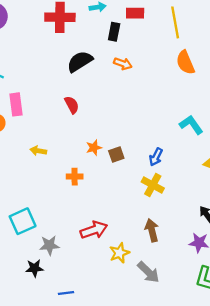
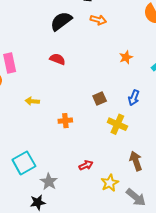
red semicircle: (72, 105) -> (57, 59), turned -35
orange star: (94, 148) -> (126, 57), moved
yellow cross: (153, 185) -> (117, 124), moved
red arrow: (94, 230) -> (86, 165), size x0.6
gray star: (49, 245) -> (49, 182), turned -30

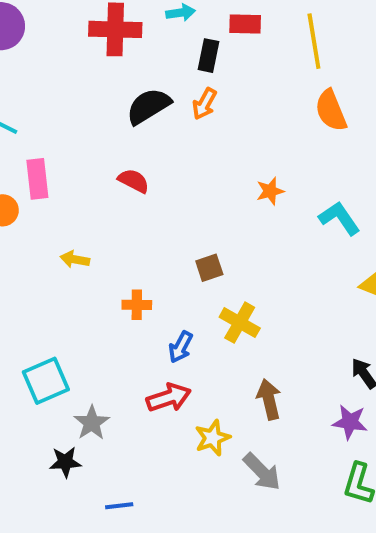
orange arrow: (98, 20) -> (204, 104), moved, turned 98
blue arrow: (134, 98) -> (181, 347), moved
red arrow: (86, 165) -> (169, 398), size x1.5

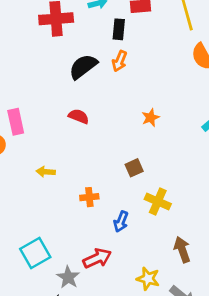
orange star: (270, 191) -> (150, 118), moved
red arrow: (169, 398) -> (97, 258), moved
yellow star: (212, 438) -> (148, 279), turned -30

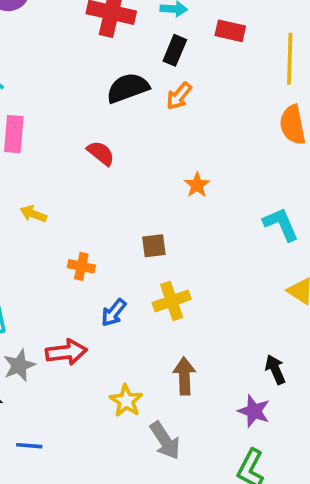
black rectangle: (119, 29) -> (175, 50), moved
orange star: (150, 118) -> (197, 185), turned -30
yellow cross: (158, 201) -> (172, 301), turned 30

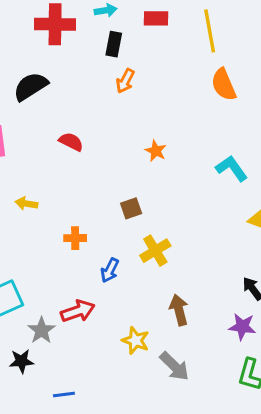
black semicircle: (128, 88) -> (31, 86), moved

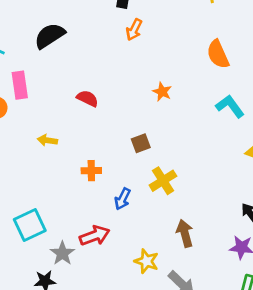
orange semicircle: (224, 85) -> (218, 54), moved
red semicircle: (71, 142) -> (87, 98), moved

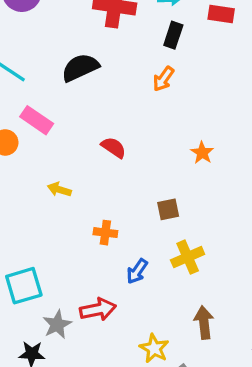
orange arrow: (134, 30) -> (163, 79), moved
pink rectangle: (20, 85) -> (37, 120), turned -56

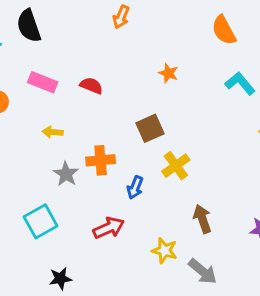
black semicircle: (80, 68) -> (29, 26), moved, turned -72
pink rectangle: (37, 120) -> (43, 82), moved
brown square: (168, 209) -> (150, 128), size x1.4
orange cross: (105, 233) -> (101, 160), size x1.4
gray star: (57, 324) -> (66, 174), moved

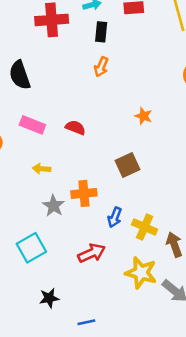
yellow cross: (176, 166) -> (145, 227), moved, turned -30
yellow star: (165, 251) -> (141, 273), size x1.4

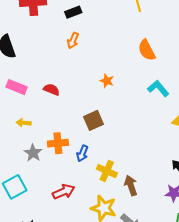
black rectangle: (101, 32) -> (73, 12), turned 63
blue arrow: (115, 217) -> (82, 153), moved

